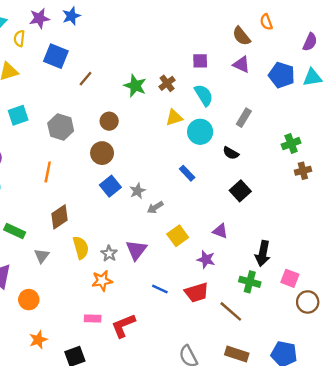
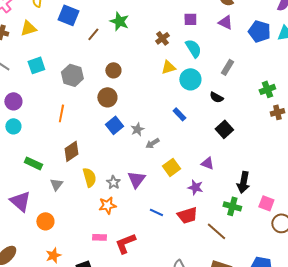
green star: (135, 86) -> (119, 21), moved

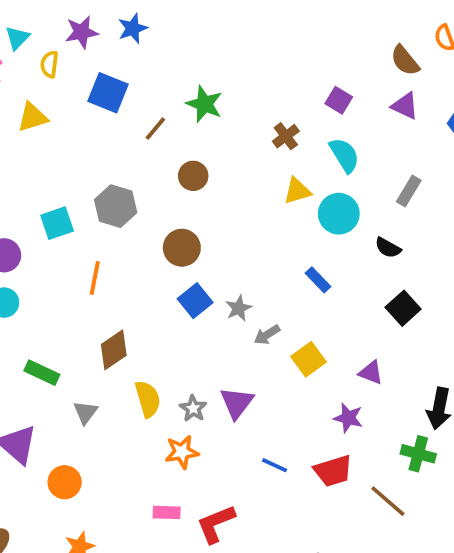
purple square: (190, 19) -> (339, 100), turned 32
cyan square: (36, 65) -> (57, 223), moved
brown circle: (113, 70) -> (193, 176), moved
yellow square: (171, 167) -> (309, 359), moved

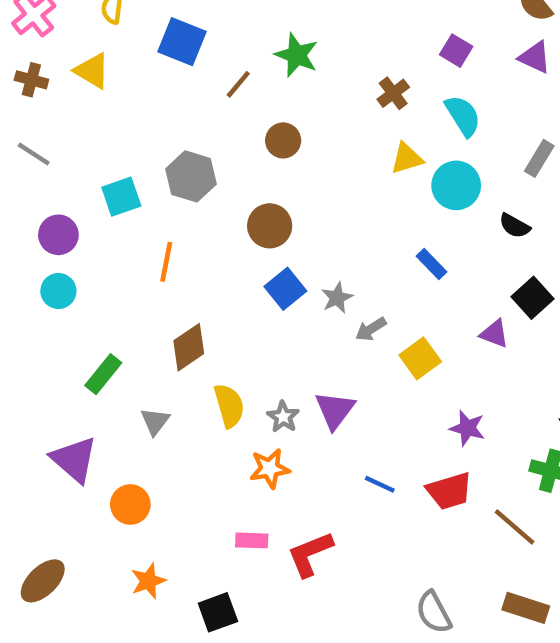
yellow triangle: (32, 117) -> (92, 71), turned 48
green rectangle: (42, 373) -> (103, 374), turned -76
purple triangle: (371, 373) -> (494, 334), moved

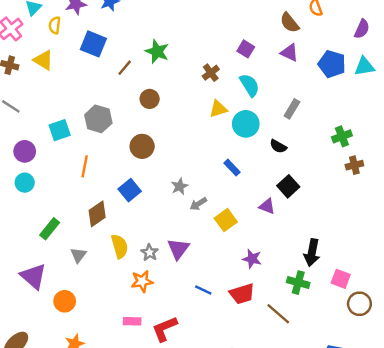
blue square: (285, 289) -> (130, 190), moved

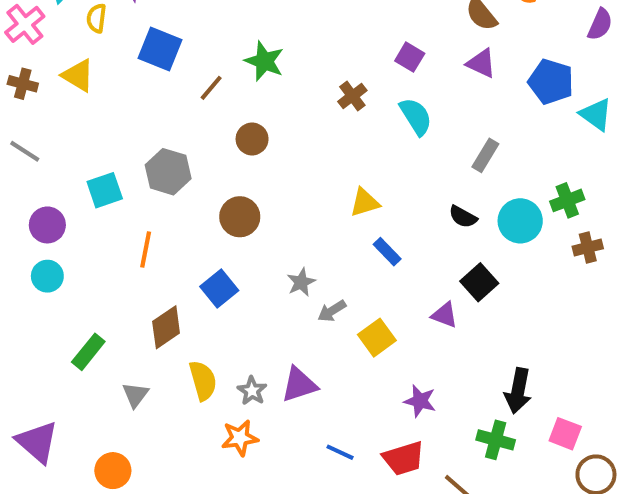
cyan triangle: (364, 66) -> (596, 114), moved, turned 45
yellow triangle: (218, 109) -> (365, 202), moved
cyan circle: (246, 124) -> (520, 221), moved
purple triangle: (178, 249) -> (299, 385), turned 35
purple triangle: (33, 276) -> (37, 442), moved

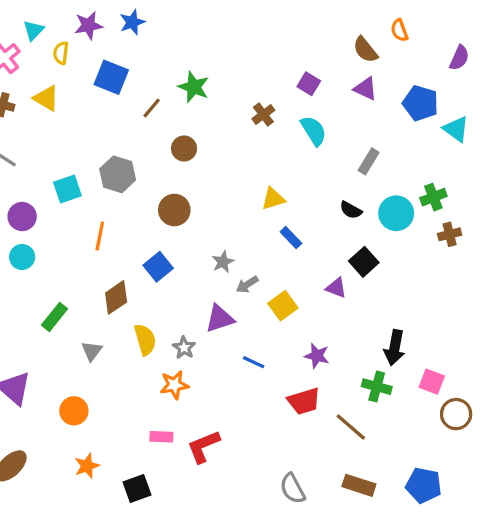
purple triangle: (299, 385) -> (220, 319), moved
blue line: (340, 452) -> (254, 362), moved

